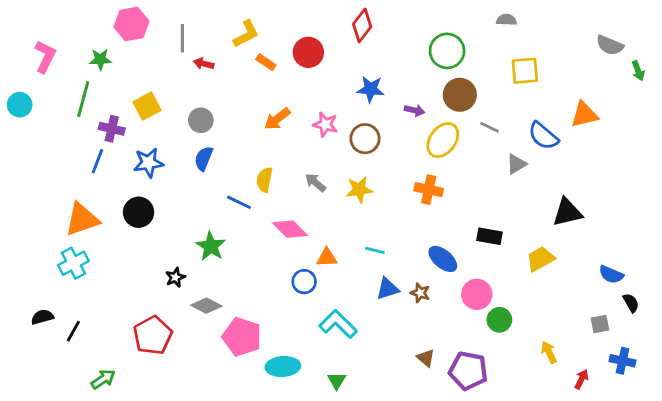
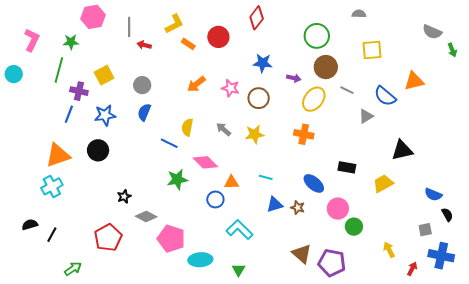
green star: (211, 246) -> (177, 179), moved, turned 30
brown triangle: (426, 358) -> (302, 254), size x1.5
blue cross: (623, 361) -> (441, 256), size x1.4

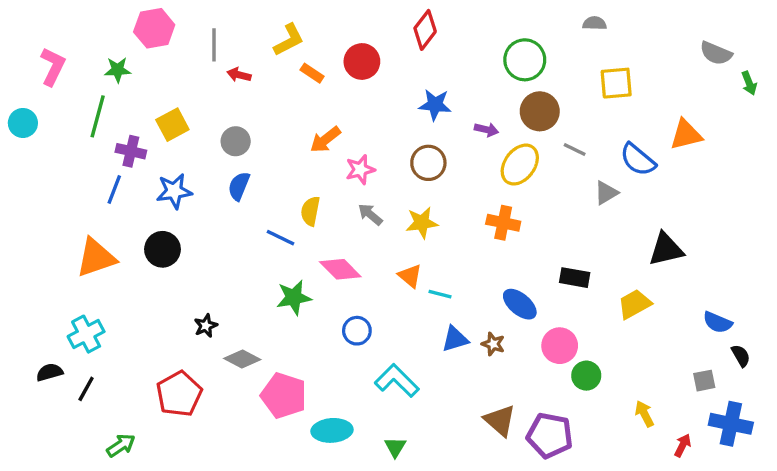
pink star: (230, 88) -> (360, 170), moved, turned -30
orange triangle: (231, 182) -> (410, 276), moved, turned 42
cyan cross: (52, 186) -> (86, 334), moved

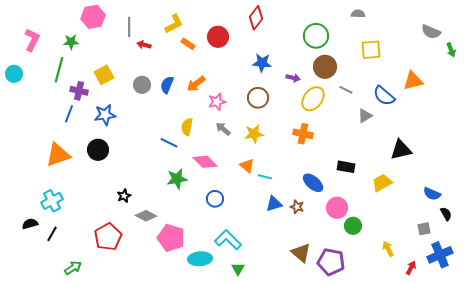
blue semicircle: (239, 186) -> (167, 85), moved
cyan L-shape: (397, 381) -> (228, 240), moved
blue cross: (731, 424) -> (440, 255), turned -35

